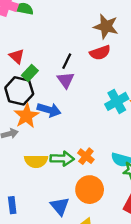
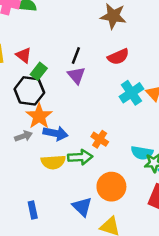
red semicircle: (100, 53) -> (118, 57), moved
blue arrow: (49, 110) -> (56, 133), moved
orange cross: (86, 156) -> (100, 139), moved

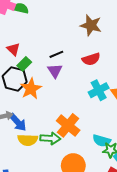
black line: (76, 56) -> (56, 54), turned 40
orange star: (39, 116) -> (31, 89), moved
blue arrow: (56, 133) -> (18, 122), moved, turned 30
orange cross: (100, 139) -> (68, 125), size x1.6

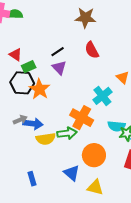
red semicircle: (91, 59) -> (92, 50), turned 90
green rectangle: (24, 64) -> (29, 67), turned 32
cyan cross: (99, 90) -> (102, 96), moved
blue arrow: (18, 122) -> (33, 124), turned -30

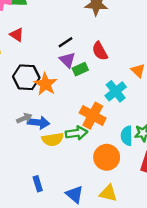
red semicircle: (92, 50) -> (100, 51), moved
red triangle: (15, 55) -> (17, 35), moved
green rectangle: (29, 67) -> (80, 69), moved
cyan semicircle: (117, 126) -> (127, 136), moved, turned 84
blue triangle: (72, 173) -> (75, 194), moved

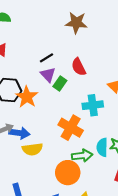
green rectangle: (80, 69) -> (60, 84), turned -32
cyan cross: (116, 91) -> (93, 105), turned 30
green arrow: (76, 133) -> (82, 156), moved
orange circle: (107, 157) -> (68, 173), moved

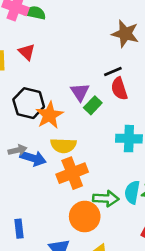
black line: (47, 58) -> (113, 72), moved
orange cross: (71, 128) -> (72, 173), moved, turned 30
yellow semicircle: (32, 149) -> (63, 145), moved

